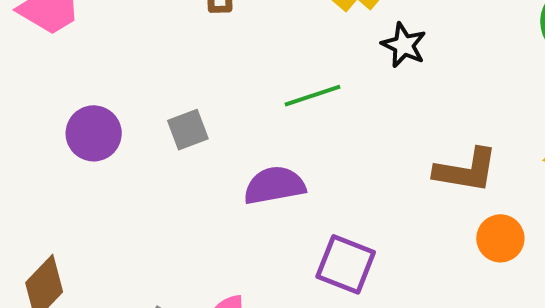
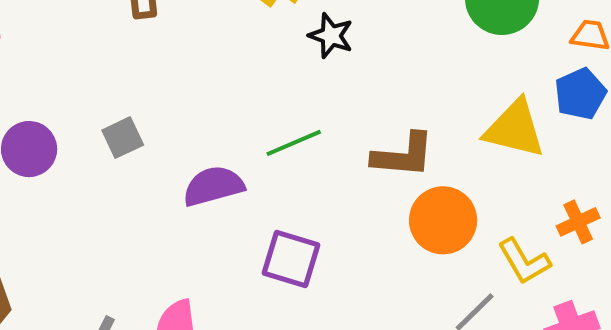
green line: (312, 96) -> (294, 143), moved
orange circle: (500, 238) -> (443, 220), size x1.4

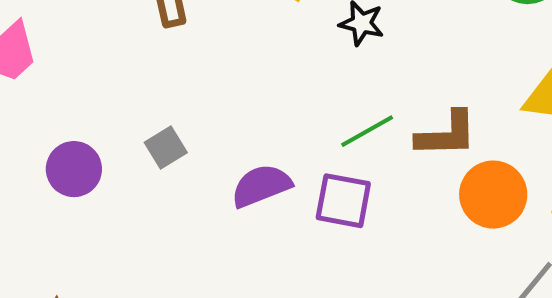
green line: (294, 143) -> (367, 131), moved
purple square: (291, 259) -> (343, 201), moved

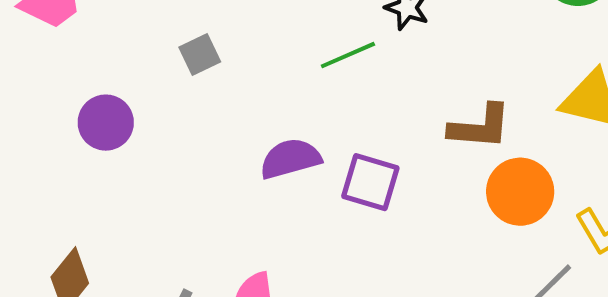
green line: (367, 131) -> (348, 55), moved
gray square: (166, 147) -> (200, 55), moved

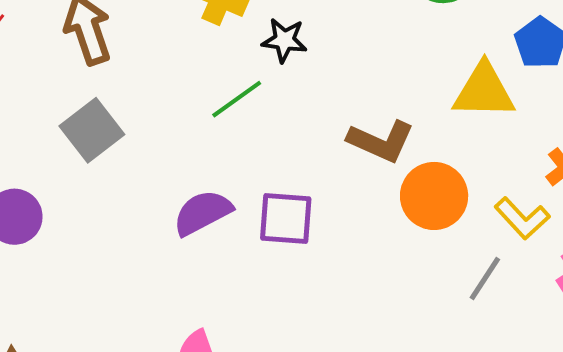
gray square: (200, 55) -> (92, 130), size x1.5
brown L-shape: (480, 127) -> (381, 141), turned 32

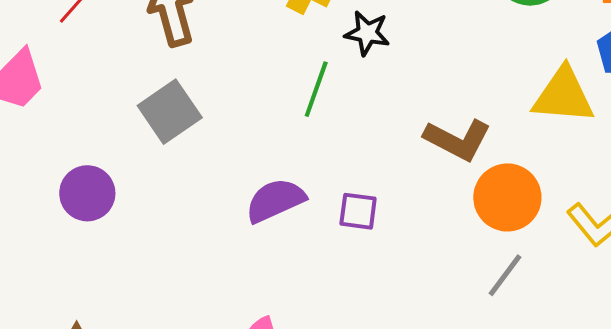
green line: (237, 99) -> (316, 89), turned -38
purple square: (286, 219) -> (358, 211), size x0.7
gray line: (485, 279) -> (505, 275), moved

